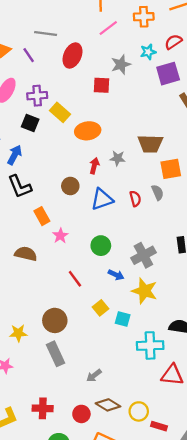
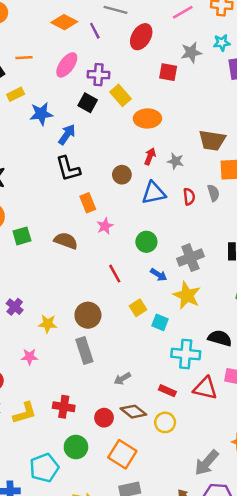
gray star: (118, 158) -> (176, 161), moved
red rectangle: (159, 426) -> (167, 391), moved

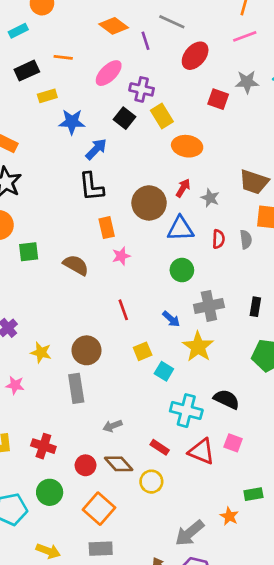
brown circle: (122, 175) -> (149, 203), size x1.6
green circle: (146, 242) -> (182, 270), moved

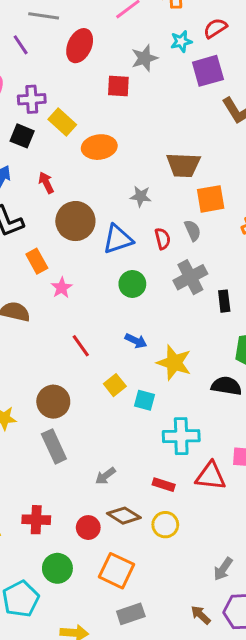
red arrow: (183, 188) -> (46, 183), moved, turned -42
gray cross: (209, 306) -> (190, 277), moved
black semicircle: (227, 399) -> (226, 386), moved
gray arrow: (190, 533) -> (223, 569), size x0.7

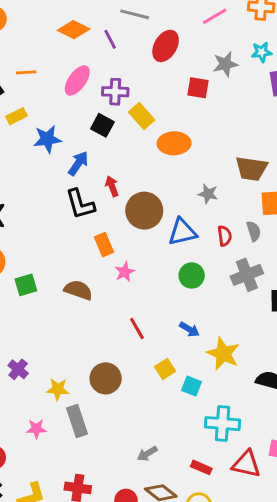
red arrow: (46, 183) -> (112, 186), moved
gray rectangle: (54, 446) -> (77, 421), moved

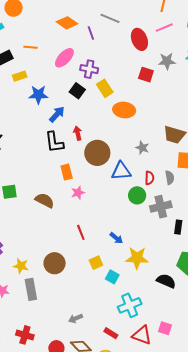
red ellipse: (166, 46) -> (139, 39), moved, turned -60
green circle: (192, 276) -> (137, 195), moved
yellow star: (223, 354) -> (137, 258), turned -30
cyan cross: (223, 424) -> (130, 305), turned -35

